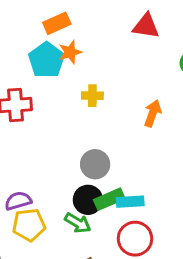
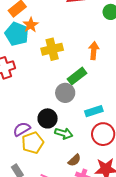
yellow cross: (92, 96) -> (52, 49), size x1.5
green rectangle: (109, 199) -> (77, 76), moved
black circle: (88, 200) -> (48, 118), moved

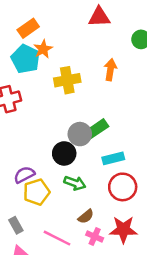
orange arrow: (94, 51) -> (110, 70), moved
green rectangle: (77, 76) -> (96, 129), moved
black circle: (48, 118) -> (64, 153), moved

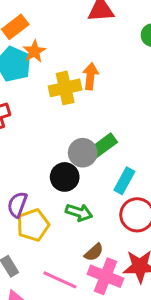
orange arrow: (110, 70) -> (90, 76), moved
cyan rectangle: (113, 158) -> (124, 181), turned -45
purple semicircle: (24, 175) -> (17, 205), turned -40
pink cross: (95, 237) -> (105, 276), size x1.6

